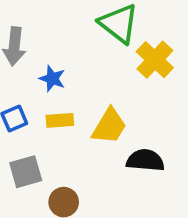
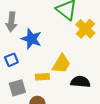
blue star: (52, 79) -> (31, 39), size x1.5
yellow rectangle: (60, 120) -> (42, 77), moved

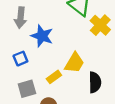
yellow rectangle: (42, 77) -> (54, 77), turned -32
black semicircle: (80, 82) -> (95, 82), turned 84

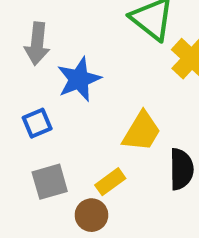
blue star: (42, 36) -> (79, 79), turned 30
yellow rectangle: (54, 77) -> (110, 182), moved

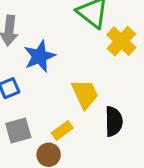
yellow trapezoid: (142, 131) -> (85, 94), turned -56

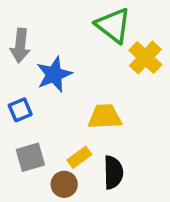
yellow trapezoid: (85, 94) -> (105, 117), turned -68
black semicircle: (114, 121) -> (113, 172), moved

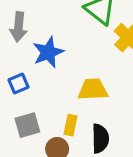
yellow rectangle: (79, 157) -> (71, 125), turned -42

